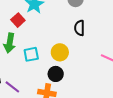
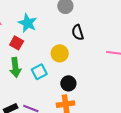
yellow circle: (60, 52) -> (60, 53), moved

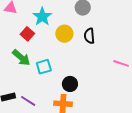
yellow circle: (60, 53) -> (64, 34), moved
green arrow: (15, 67) -> (21, 58), turned -54

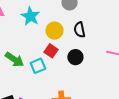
red square: (27, 34) -> (51, 51), moved
black circle: (70, 84) -> (75, 57), moved

